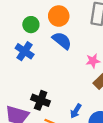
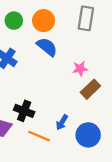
green circle: (31, 25) -> (14, 21), moved

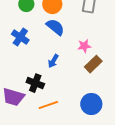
blue arrow: (62, 122) -> (53, 61), moved
orange line: (39, 136) -> (48, 105), turned -42

